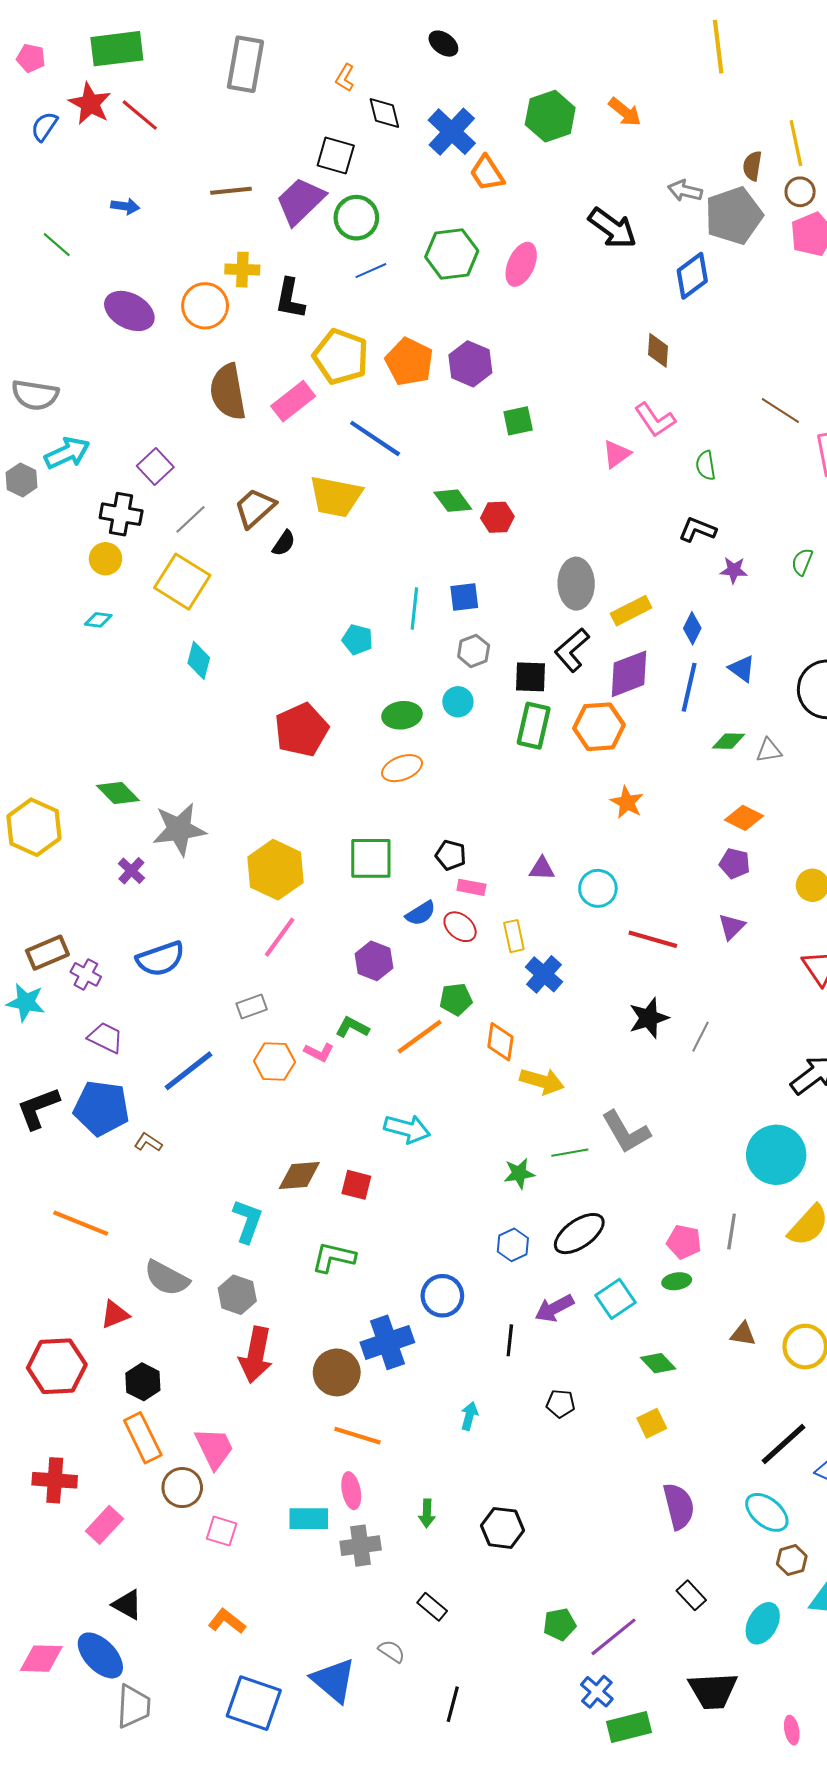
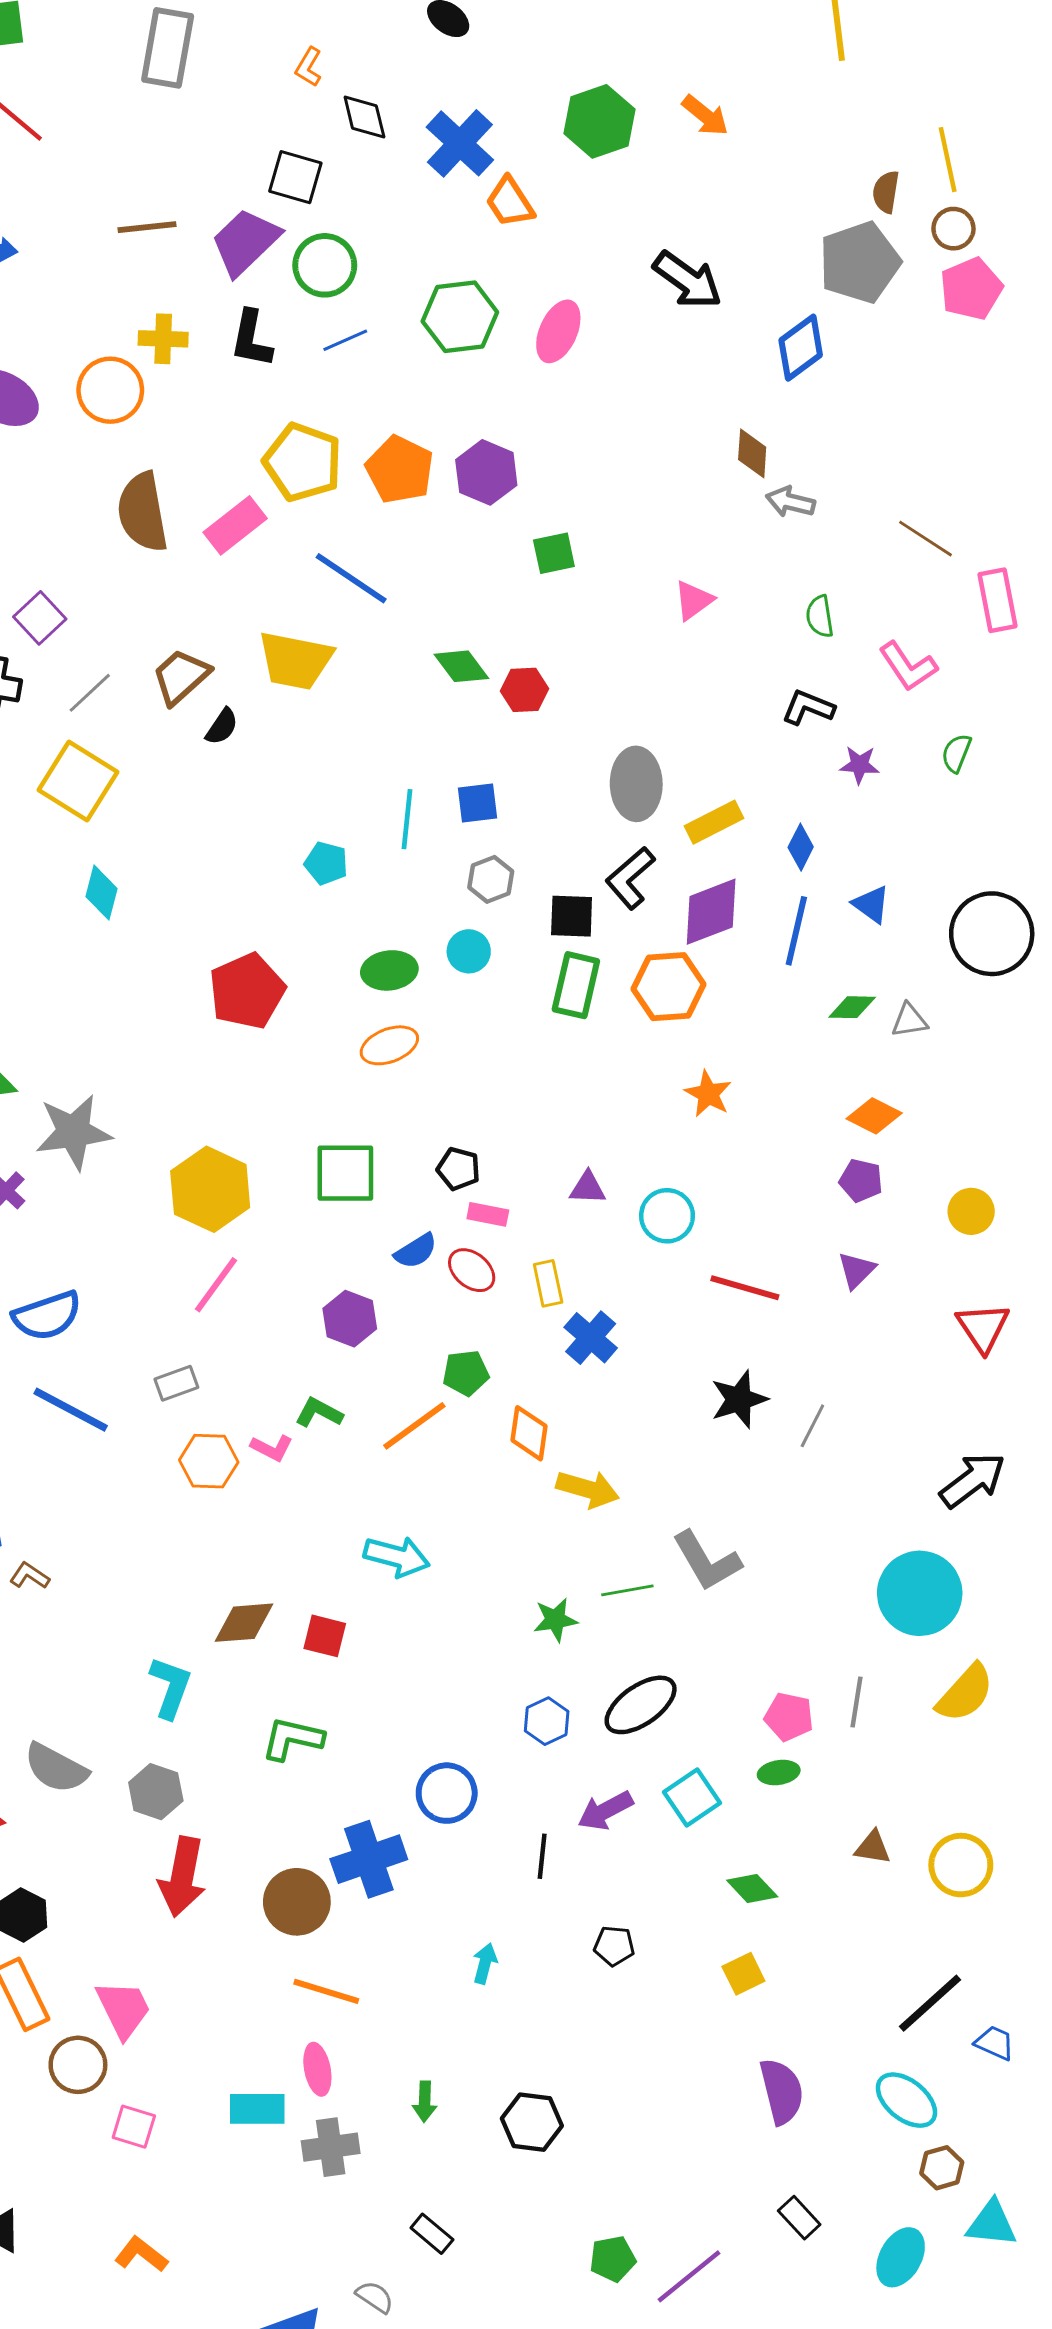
gray arrow: (685, 191) -> (790, 502), moved
black L-shape: (290, 299) -> (251, 339), moved
pink L-shape: (655, 420) -> (908, 666), moved
blue line: (188, 1071) -> (71, 1410), moved, turned 66

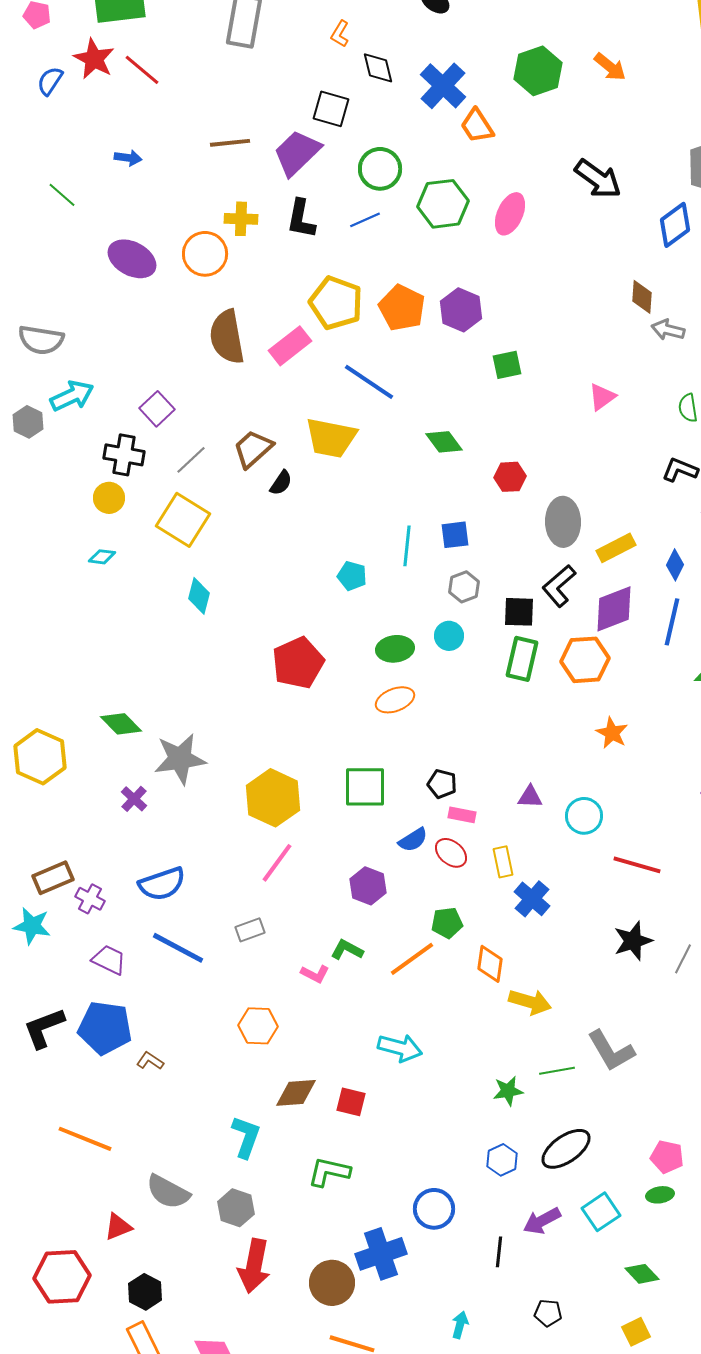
green circle: (325, 265) -> (380, 169), moved
red hexagon: (525, 690) -> (510, 477), moved
orange hexagon: (209, 1461) -> (258, 1026), moved

